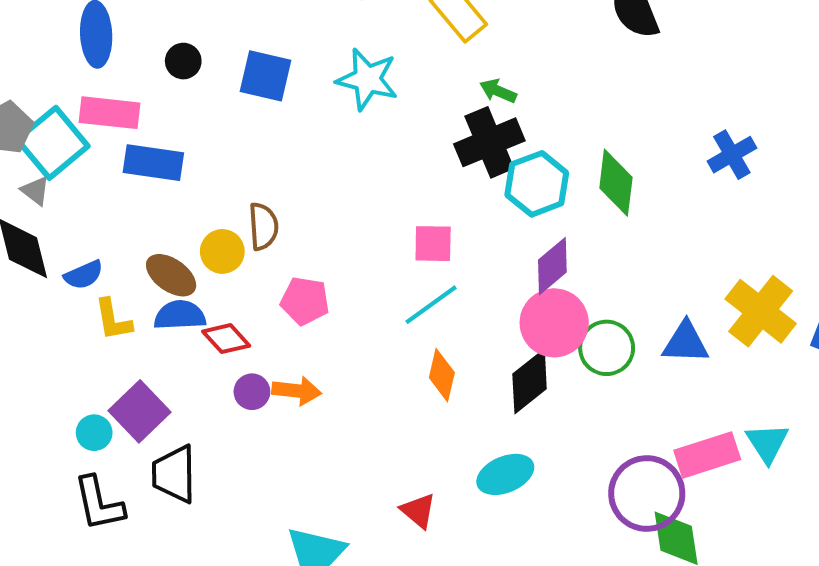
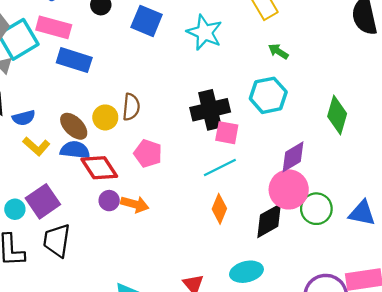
black cross: (489, 142) -> (210, 110), moved
cyan hexagon: (537, 184) -> (268, 95), moved
yellow L-shape: (113, 320) -> (36, 146), turned -48
red diamond: (226, 339) -> (99, 168), size x1.4

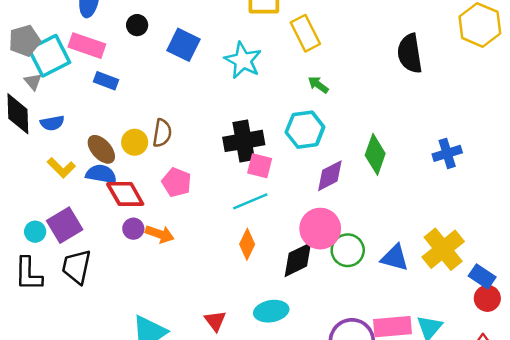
blue rectangle: (74, 60) -> (106, 81), size x0.7
blue semicircle: (24, 118) -> (52, 123), moved
purple diamond: (293, 157) -> (330, 176), moved

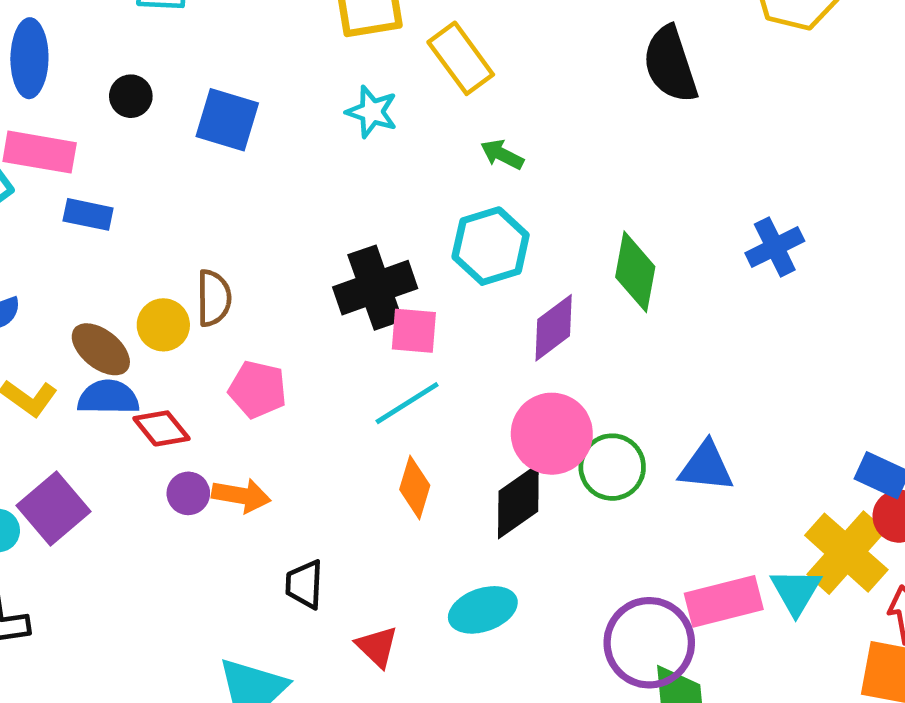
cyan star: (243, 60) -> (372, 112), moved, size x0.7
red diamond: (125, 194) -> (161, 428), size x0.7
yellow cross: (443, 249) -> (846, 553), moved
black trapezoid: (77, 267) -> (304, 584), moved, size x0.7

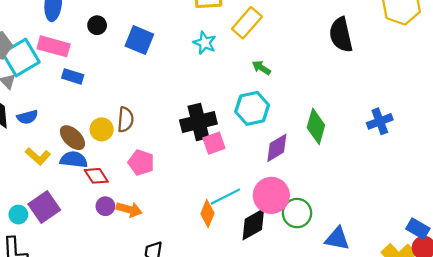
yellow rectangle: (461, 58) -> (247, 23), turned 72
pink square: (414, 331) -> (214, 143), turned -30
cyan line: (407, 403) -> (225, 197), moved
blue triangle: (706, 467) -> (337, 239), moved

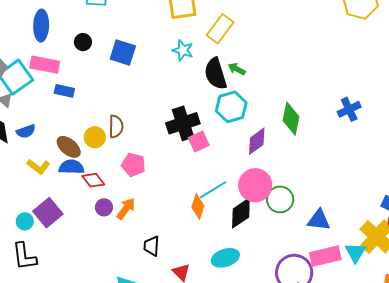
black semicircle: (341, 35) -> (216, 74), moved
orange arrow: (129, 209) -> (126, 209), turned -65

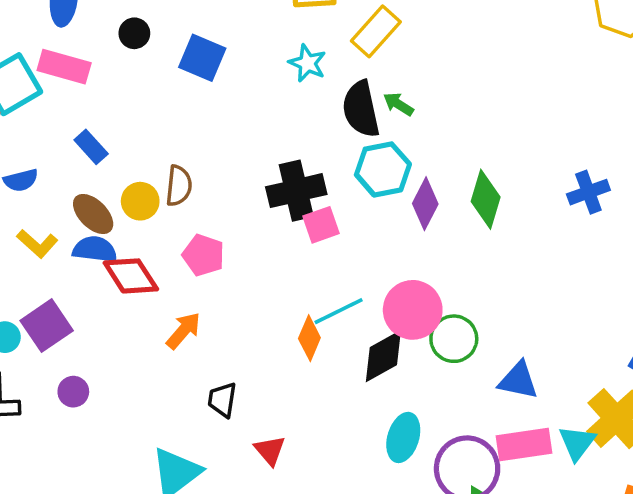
blue rectangle: (64, 91) -> (91, 147), moved, turned 30
purple diamond: (257, 141) -> (425, 204), moved, turned -32
red diamond: (93, 180) -> (131, 276), size x1.4
purple circle: (104, 207) -> (73, 392), moved
cyan ellipse: (225, 258) -> (403, 437), moved, turned -60

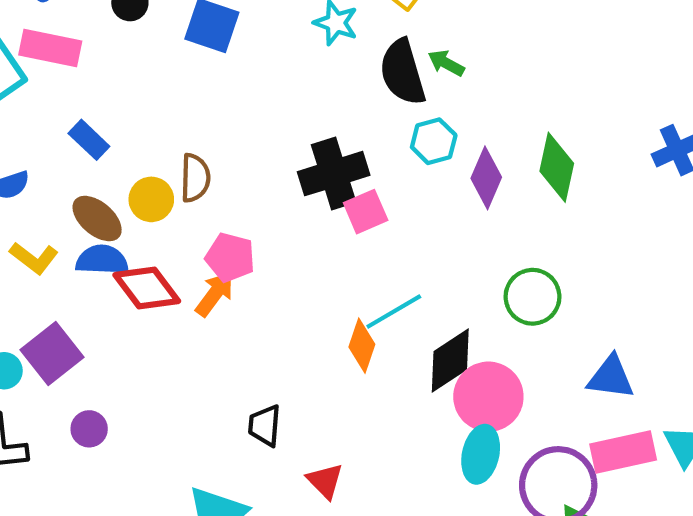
cyan hexagon: (383, 169) -> (434, 141), size x0.7
pink circle: (413, 310) -> (488, 397), moved
orange arrow: (183, 331) -> (215, 294), moved
green circle: (454, 339) -> (533, 297), moved

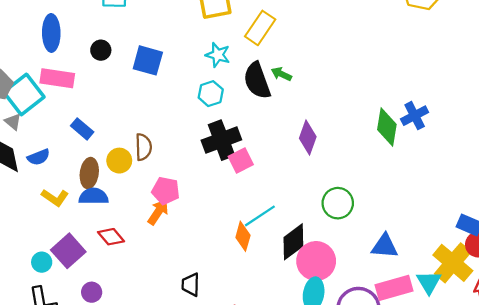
cyan hexagon: (434, 141) -> (211, 94), moved
green diamond: (557, 167) -> (387, 127), moved
brown ellipse: (97, 219) -> (89, 173), turned 60
red diamond: (147, 288) -> (111, 237), moved, size x0.7

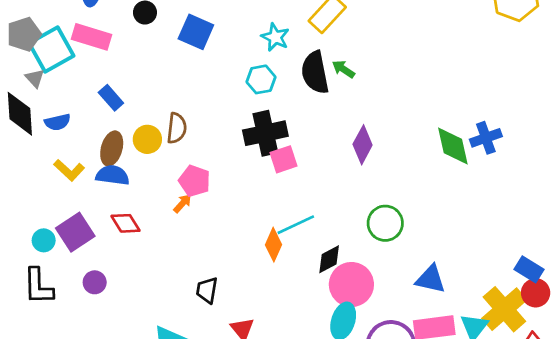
green diamond: (387, 127) -> (453, 146), turned -30
orange arrow: (158, 212) -> (182, 203), size x0.7
black diamond: (293, 242) -> (329, 259), size x0.7

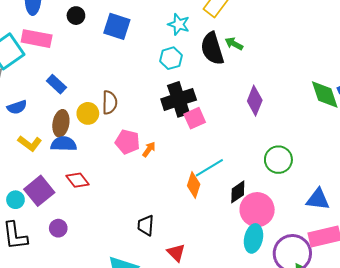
orange arrow: (182, 203) -> (149, 149), moved

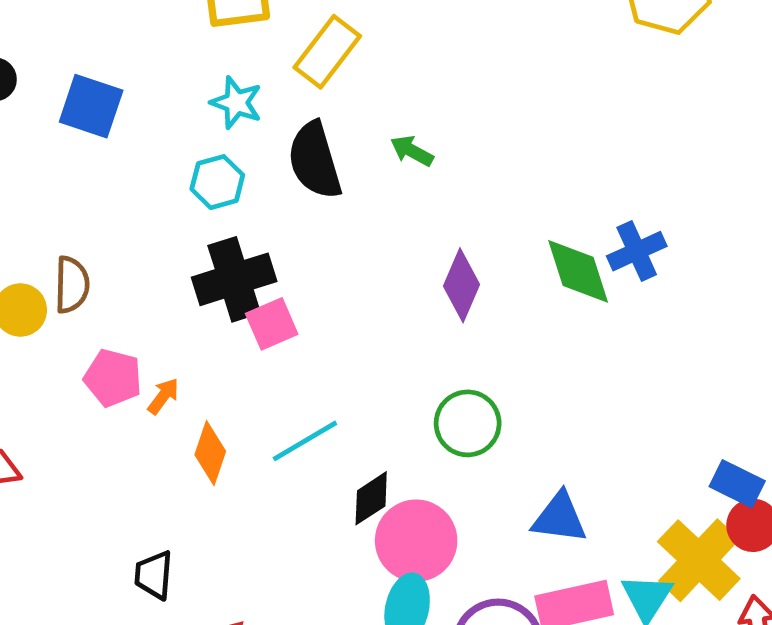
green arrow: (234, 44) -> (412, 151), moved
purple diamond: (255, 101) -> (462, 285), moved
orange diamond: (194, 185) -> (210, 453), moved

